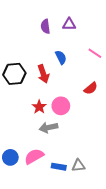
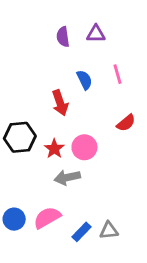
pink line: (95, 53) -> (117, 74), moved, turned 40
black hexagon: (14, 74) -> (20, 137), moved
blue rectangle: (59, 167) -> (82, 232), turned -56

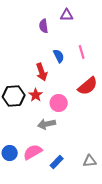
purple triangle: (96, 34) -> (67, 15), moved
red semicircle: (126, 123) -> (88, 86), size x1.5
red star: (54, 149) -> (36, 95), moved
gray triangle: (109, 231) -> (90, 161), moved

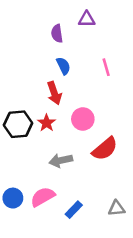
blue semicircle: (59, 56) -> (63, 66), moved
red semicircle: (88, 86) -> (105, 149), moved
pink circle: (59, 103) -> (83, 119), moved

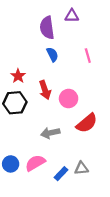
purple semicircle: (57, 33) -> (47, 28), size x1.5
red arrow: (54, 93) -> (45, 90), moved
red star: (47, 123) -> (18, 76), moved
gray triangle: (117, 208) -> (81, 168), moved

